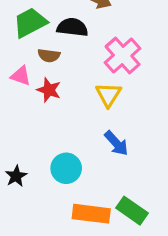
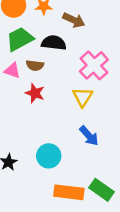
pink triangle: (21, 76) -> (12, 70), moved

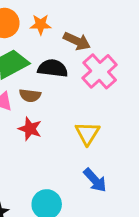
pink cross: (94, 65) -> (100, 71), moved

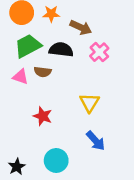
pink cross: (100, 71) -> (99, 52), size x0.7
red star: (30, 129) -> (43, 116), moved

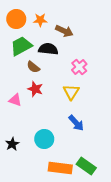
pink cross: (99, 52) -> (79, 67), moved
brown semicircle: (43, 72) -> (33, 67), turned 32
pink triangle: (20, 77) -> (15, 100), moved
red star: (43, 116) -> (35, 89), moved

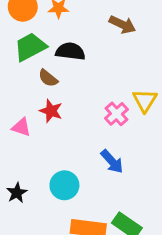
brown arrow: (64, 31) -> (122, 25), moved
pink cross: (79, 67) -> (116, 114), moved
yellow triangle: (71, 92) -> (145, 100), moved

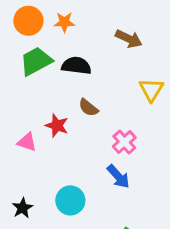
brown semicircle: (48, 78) -> (88, 108), moved
yellow triangle: (145, 100) -> (151, 90), moved
pink cross: (116, 114) -> (124, 142), moved

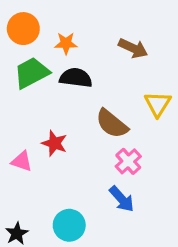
orange star: (64, 22) -> (66, 43), moved
brown semicircle: (88, 108) -> (112, 124), moved, size x1.5

